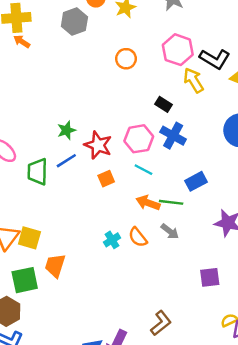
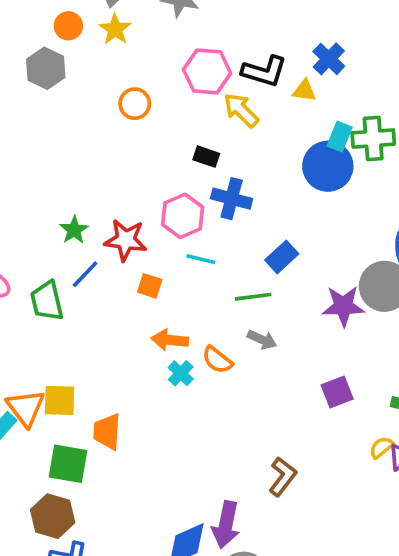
orange square: (106, 179) -> (150, 286), turned -35
orange arrow: (148, 203) -> (170, 340), moved
green square: (25, 280) -> (68, 464), turned 36

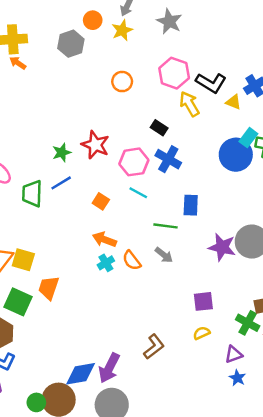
red star: (126, 240) -> (95, 145), moved
blue rectangle: (282, 257) -> (191, 205), turned -60
yellow semicircle: (381, 448) -> (202, 333), moved

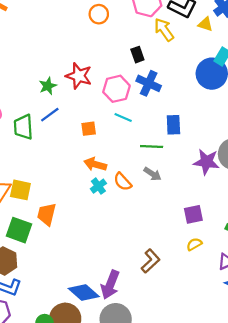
black rectangle: (159, 128) -> (137, 55), turned 42
orange square: (101, 201) -> (89, 129), turned -35
blue diamond: (81, 374) -> (84, 293), turned 56

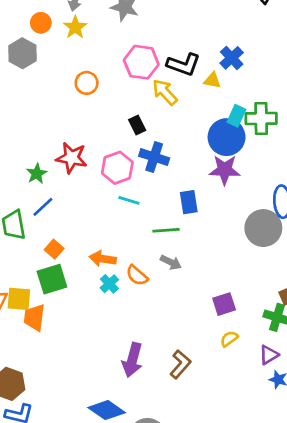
orange square: (89, 129) -> (54, 249), moved, turned -35
purple star: (206, 162) -> (225, 170), moved
orange trapezoid: (47, 214) -> (34, 318), moved
green square: (19, 230) -> (52, 279), moved, turned -30
purple arrow: (110, 285) -> (132, 360), moved

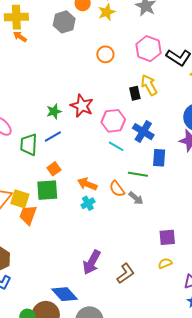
yellow arrow: (165, 92) -> (149, 85), moved
blue cross: (154, 157) -> (143, 132), moved
orange semicircle: (137, 275) -> (117, 189), moved

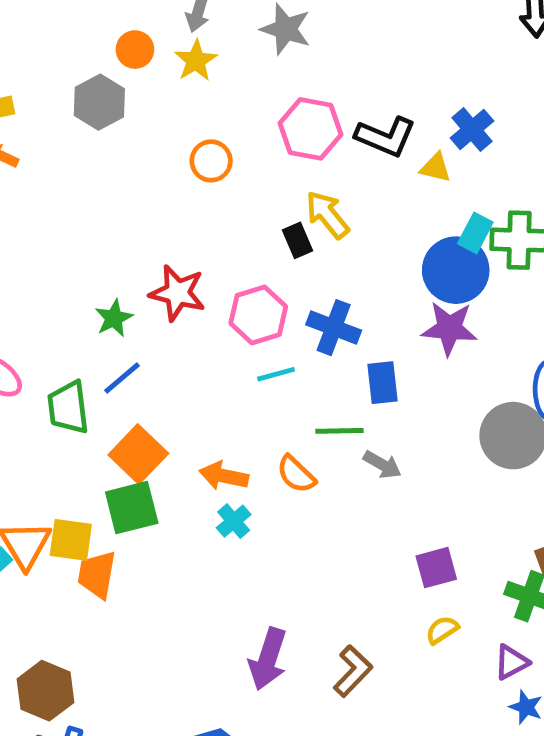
cyan line: (116, 146) -> (276, 374), turned -35
orange square: (54, 169) -> (138, 454), size x1.6
gray arrow: (136, 198) -> (382, 465), moved

